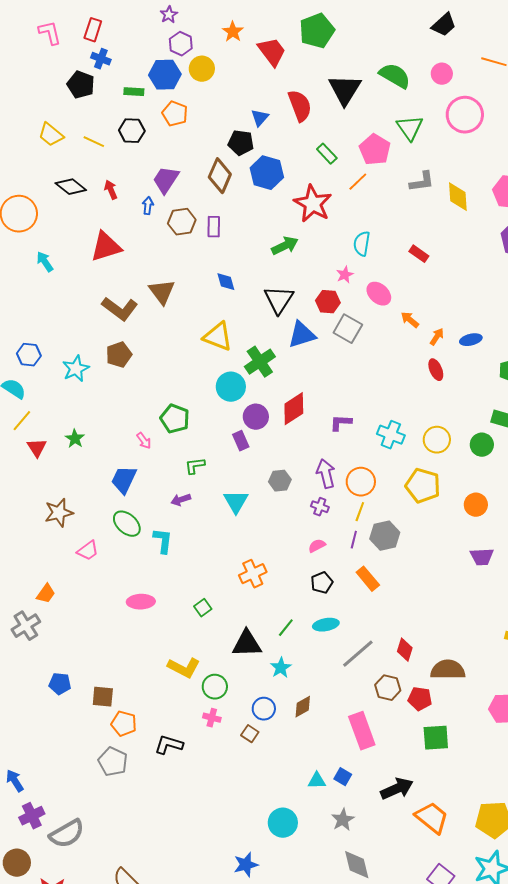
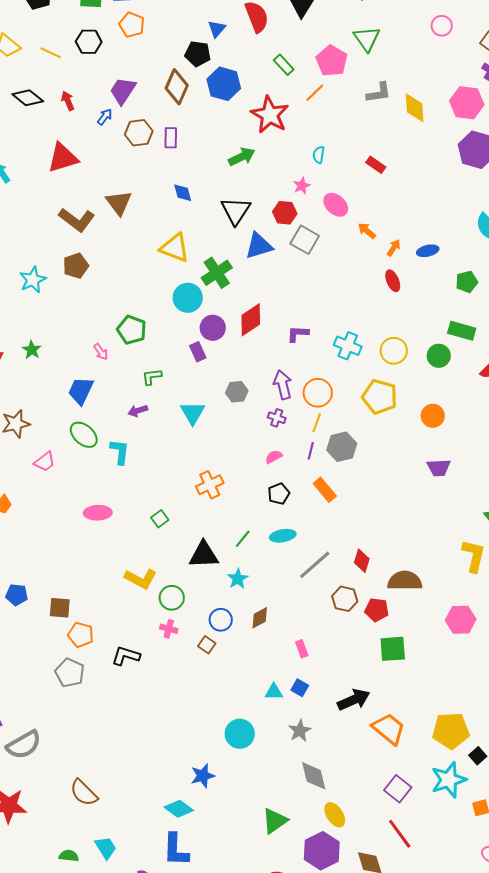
pink circle: (465, 115) -> (442, 26), moved, size x0.6
blue arrow: (148, 206) -> (105, 117), turned 30
cyan semicircle: (362, 244) -> (319, 155), size x0.7
pink rectangle: (362, 731) -> (302, 649), moved, size x0.5

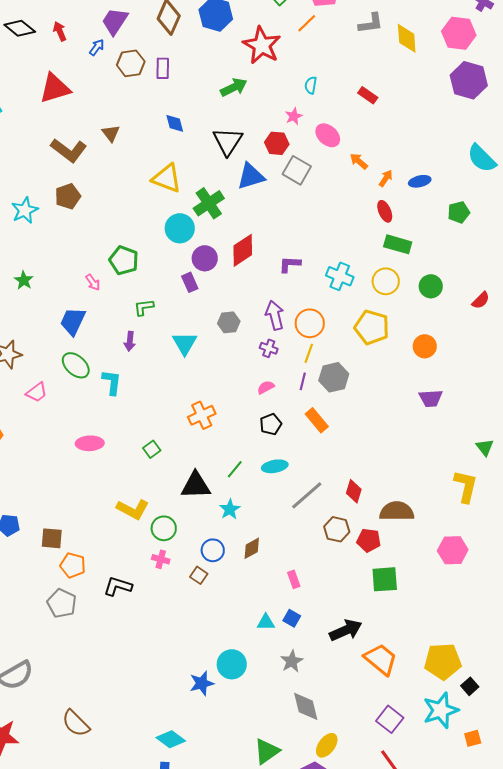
brown triangle: (119, 203) -> (111, 133), size x0.7
green rectangle: (462, 331) -> (398, 244), moved
purple arrow: (138, 411) -> (130, 341), turned -66
blue star: (203, 776) -> (202, 683), moved
yellow ellipse: (335, 815) -> (327, 745), turned 70

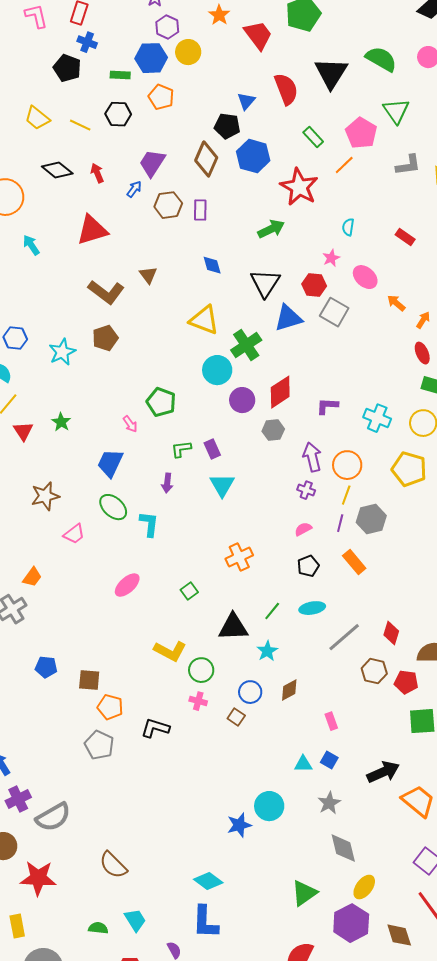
purple rectangle: (190, 282) -> (212, 449), moved
gray hexagon: (229, 322) -> (273, 430), moved
pink ellipse: (90, 443) -> (127, 585), turned -40

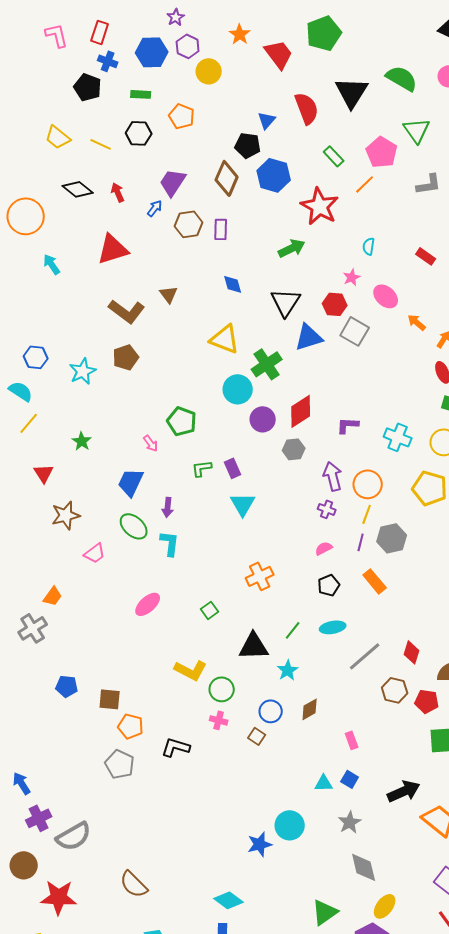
blue hexagon: (151, 58) -> (152, 52), moved
red triangle: (23, 431) -> (44, 473), moved
purple arrow: (167, 483) -> (168, 507), moved

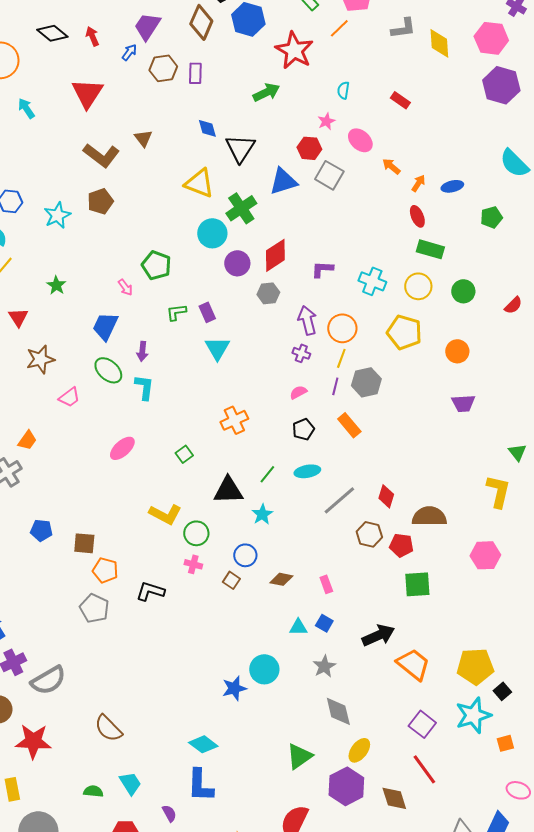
red triangle: (113, 249) -> (87, 93), turned -40
black triangle: (286, 302) -> (240, 148), moved
brown diamond: (310, 709) -> (281, 579), moved, turned 40

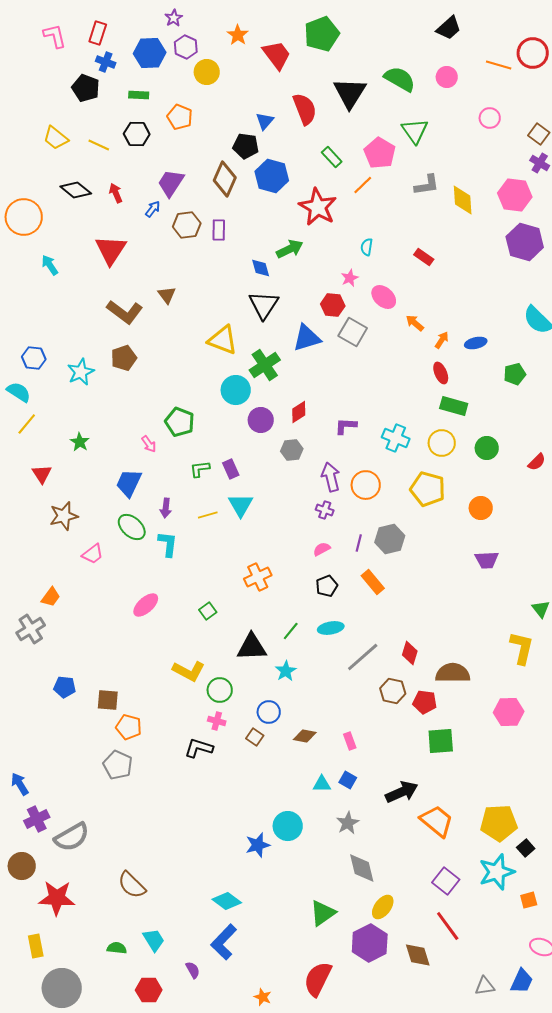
blue diamond: (207, 128) -> (261, 268), moved
red diamond: (275, 255) -> (299, 412), size x0.7
yellow line: (341, 358) -> (208, 515), moved, turned 54
black L-shape: (150, 591) -> (199, 748), moved
blue L-shape: (200, 785) -> (224, 942), turned 42

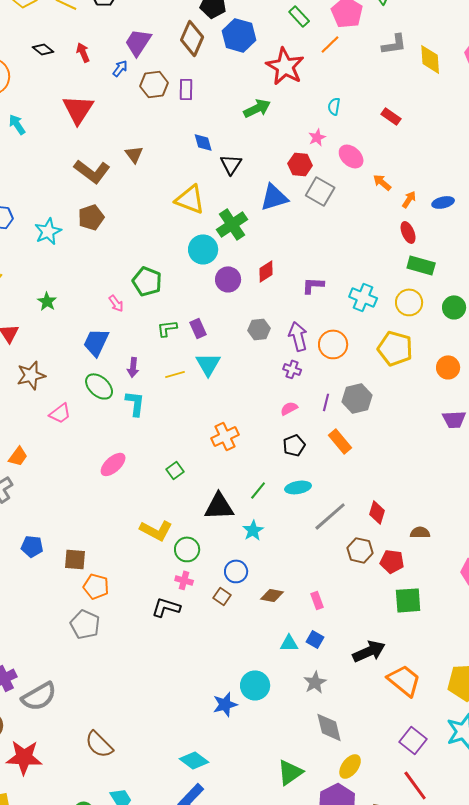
black diamond: (76, 190) -> (43, 49), size x0.7
blue diamond: (261, 268) -> (203, 142), moved
black triangle: (264, 305) -> (231, 164), size x0.7
gray hexagon: (292, 450) -> (259, 329), moved
brown semicircle: (453, 673) -> (420, 532), size x0.6

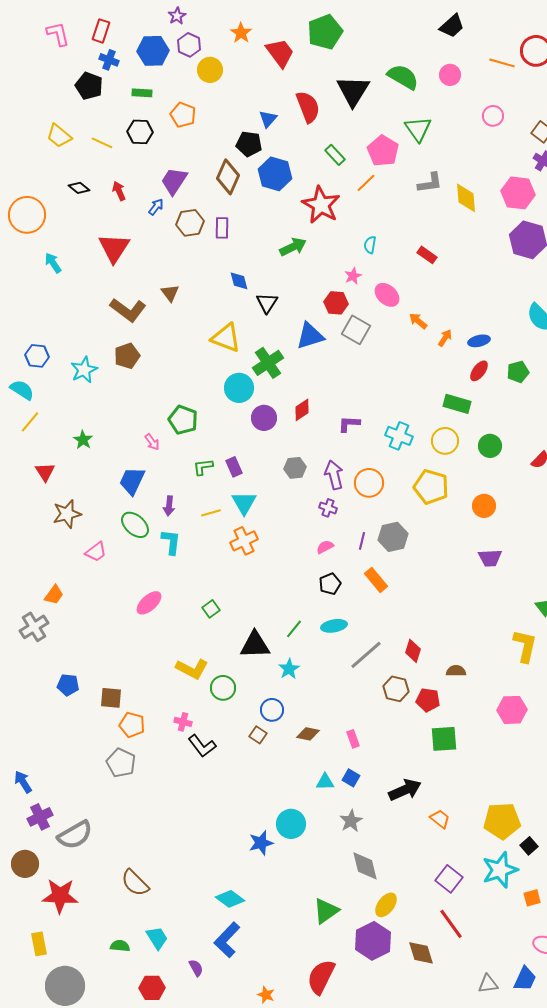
red ellipse: (408, 232) -> (479, 371), moved, turned 60
orange cross: (225, 436) -> (244, 541), moved
pink cross: (184, 580) -> (183, 722), moved
black L-shape: (166, 607) -> (202, 746), turned -144
orange trapezoid: (404, 680) -> (440, 819), size x0.6

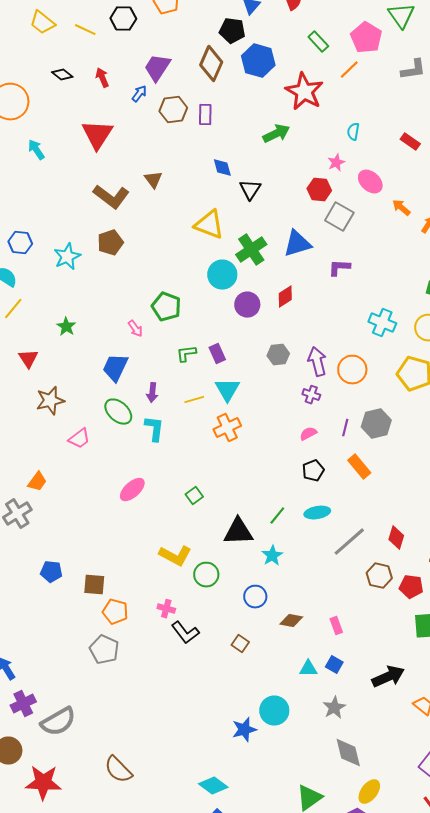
blue triangle: (310, 336) -> (297, 244), moved
purple L-shape: (349, 424) -> (339, 268), moved
brown square: (258, 735) -> (240, 644), moved

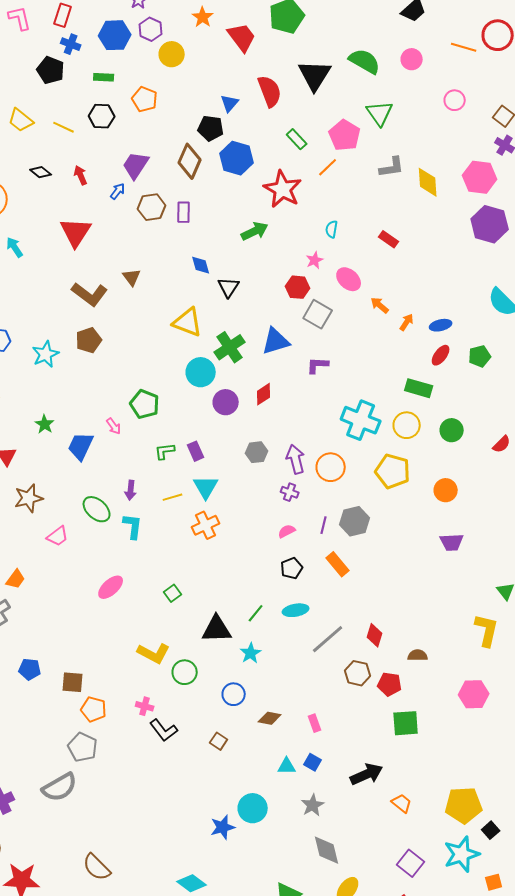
cyan cross: (382, 323) -> (361, 420), size x1.4
blue trapezoid: (115, 368) -> (81, 446), moved
gray semicircle: (58, 722) -> (60, 787), moved

